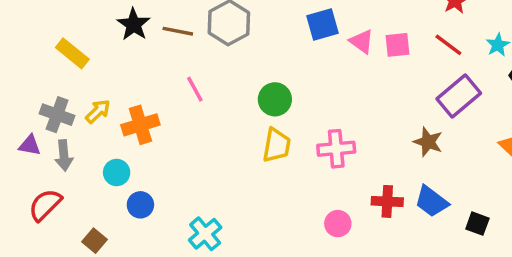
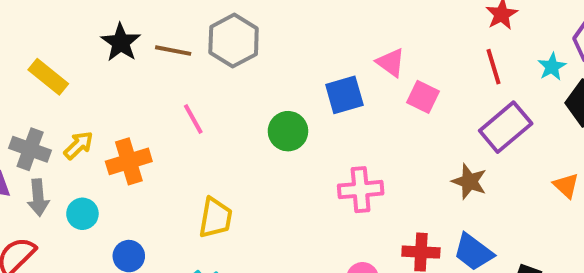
blue square: (323, 24) -> (344, 95), moved
pink square: (397, 45) -> (423, 97), moved, turned 32
red line: (448, 45) -> (494, 67), turned 36
yellow trapezoid: (277, 145) -> (215, 218), moved
cyan circle: (117, 173) -> (82, 214), moved

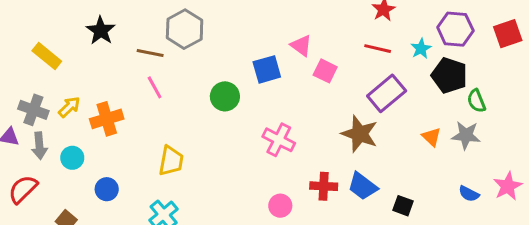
brown line: (173, 51) -> (150, 53), moved
red line: (494, 67) -> (378, 49), turned -60
brown star: (469, 182) -> (360, 134), size x1.4
pink cross: (361, 190) -> (279, 140), turned 32

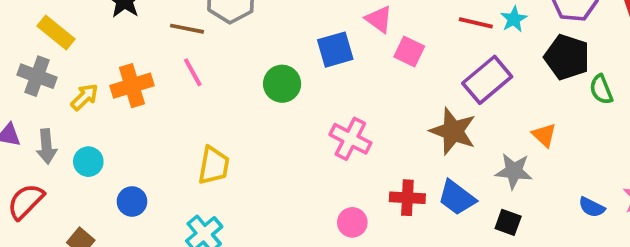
cyan star: (421, 49) -> (514, 19), moved
gray cross: (33, 110) -> (37, 76), moved
orange cross: (107, 119) -> (132, 86), moved
gray star: (466, 135) -> (514, 171), moved

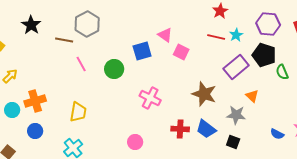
pink line: (193, 72) -> (81, 64), moved
purple rectangle: (487, 80) -> (236, 67), moved
orange cross: (132, 86) -> (35, 101), moved
pink circle: (352, 222) -> (135, 142), moved

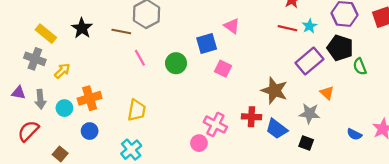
black star: (31, 25) -> (82, 28), moved
pink square: (181, 52) -> (223, 69), moved
pink cross: (150, 98) -> (215, 124), moved
red cross: (180, 129) -> (251, 117), moved

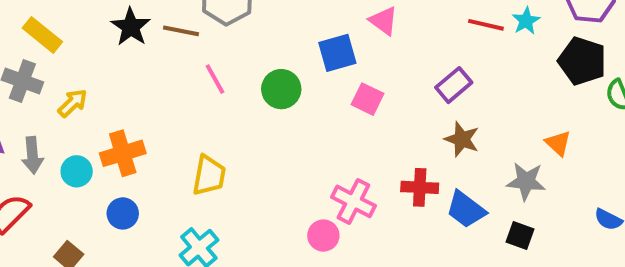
black star: (82, 28) -> (131, 27), moved
purple rectangle: (309, 61) -> (454, 85), moved, size x0.7
brown star: (274, 91) -> (462, 139), size x0.7

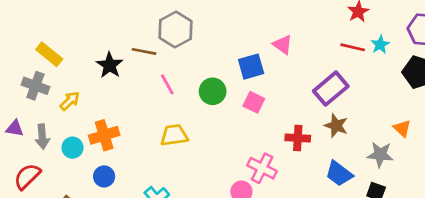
black star: (131, 27) -> (110, 65), moved
purple rectangle: (454, 85) -> (331, 89), size x1.4
pink square: (368, 99) -> (254, 102), moved
yellow trapezoid: (209, 175) -> (174, 135), moved, turned -108
red cross: (420, 187) -> (298, 138), moved

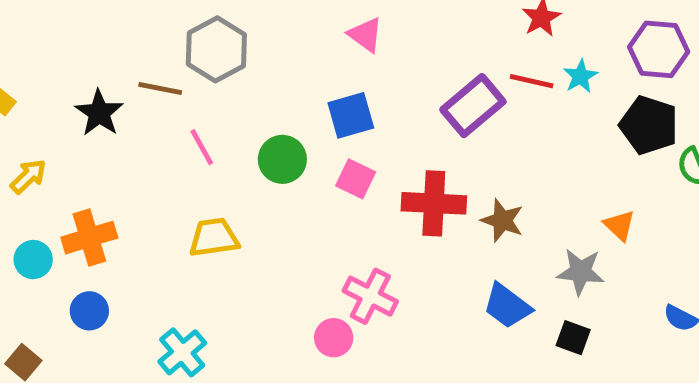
pink triangle: (283, 45) -> (365, 35), moved
purple rectangle: (331, 89) -> (473, 106), moved
red cross: (298, 138) -> (434, 203), moved, size x1.4

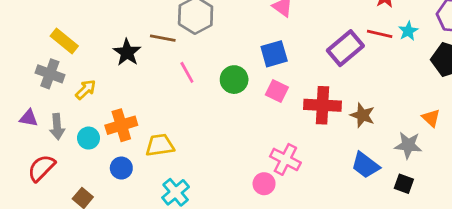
yellow trapezoid: (214, 238) -> (160, 145), moved

